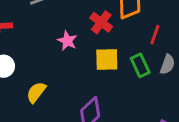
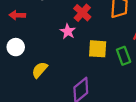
red cross: (101, 22) -> (82, 13), moved

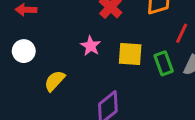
pink star: (68, 31) -> (91, 46), moved

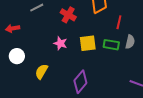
green rectangle: (164, 63) -> (111, 45), turned -49

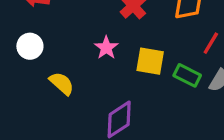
yellow semicircle: (41, 72) -> (62, 83), turned 84

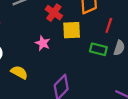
yellow square: (150, 61) -> (72, 30), moved

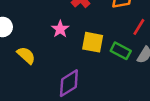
yellow square: (72, 30) -> (93, 42), moved

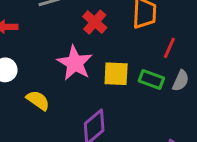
pink star: (60, 29) -> (75, 63), size x1.6

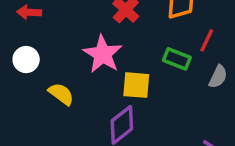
yellow square: (116, 74) -> (136, 85), moved
green rectangle: (151, 80) -> (177, 59), moved

